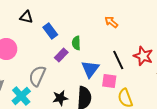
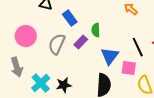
gray semicircle: (37, 76) -> (57, 44), moved
black star: (60, 98) -> (64, 85), moved

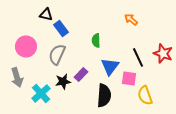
blue rectangle: (70, 18) -> (61, 28), moved
purple rectangle: (81, 42) -> (81, 74), moved
black star: (64, 85) -> (63, 81), moved

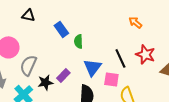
orange arrow: (131, 19) -> (135, 22), moved
blue rectangle: (61, 28) -> (61, 29), moved
gray semicircle: (57, 54) -> (28, 65), moved

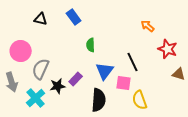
blue rectangle: (61, 29) -> (74, 17), moved
red star: (145, 54) -> (168, 49), moved

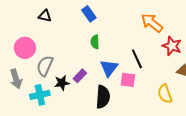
blue rectangle: (74, 17) -> (89, 14), moved
orange arrow: (148, 26) -> (152, 23), size x1.6
cyan cross: (36, 98) -> (40, 95), turned 30
yellow semicircle: (140, 100) -> (165, 94), moved

